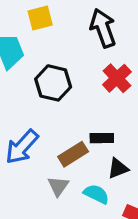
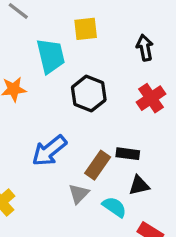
black arrow: (103, 28) -> (145, 48), size x0.7
brown rectangle: (73, 154) -> (98, 165), turned -32

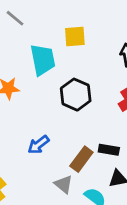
blue arrow: (49, 151) -> (38, 145), size x0.7
gray triangle: (79, 194) -> (64, 184), turned -36

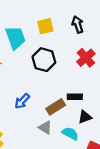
yellow square: (75, 36) -> (45, 26), moved
brown rectangle: (81, 159) -> (56, 107), turned 30

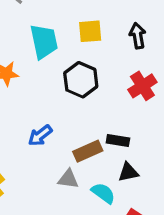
gray triangle: (45, 128) -> (68, 179), turned -32

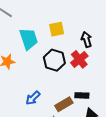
black arrow: (138, 36) -> (87, 39), moved
red cross: (142, 86) -> (79, 59), moved

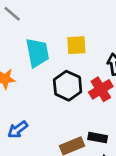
blue arrow: (33, 98) -> (18, 130), moved

